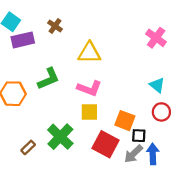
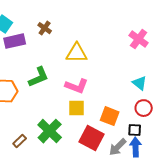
black square: (139, 136) -> (135, 130), moved

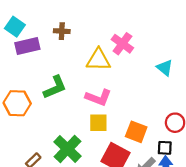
brown cross: (45, 28) -> (62, 31), turned -32
pink cross: (139, 39) -> (122, 44), moved
cyan triangle: (140, 83) -> (165, 68), moved

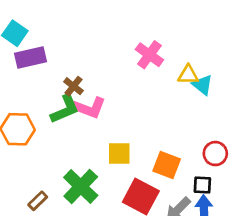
brown cross: (62, 31) -> (74, 86), moved, turned 35
yellow triangle: (98, 60) -> (188, 75), moved, size x0.7
pink L-shape: (98, 97) -> (89, 108), moved

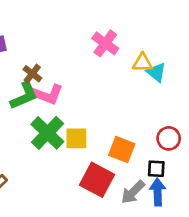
green cross: (81, 186) -> (47, 133), moved

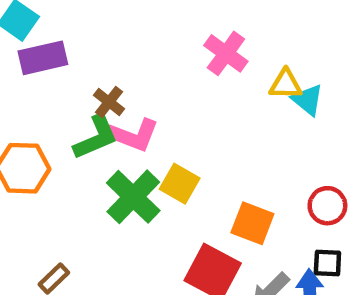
yellow square: (76, 138) -> (180, 184), moved, turned 30
black square: (156, 169) -> (327, 263), moved

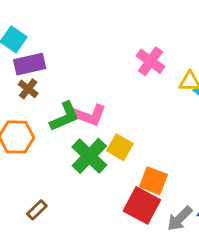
brown cross: (109, 102) -> (28, 89), moved
orange square: (252, 223) -> (153, 181), moved

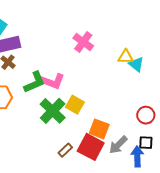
pink cross: (151, 61) -> (83, 42), moved
brown rectangle: (37, 210) -> (65, 150), moved
gray arrow: (180, 219) -> (118, 145), moved

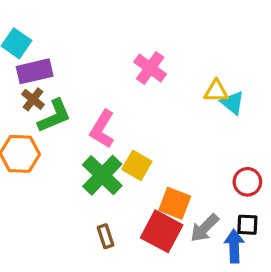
pink L-shape: (53, 81) -> (102, 129), turned 100
green L-shape: (35, 82) -> (54, 116), moved
brown rectangle: (65, 150) -> (106, 236), moved, turned -64

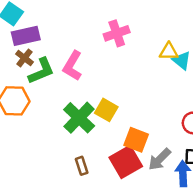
pink cross: (150, 68) -> (117, 33), turned 35
pink L-shape: (102, 129) -> (73, 66), moved
red square: (162, 231) -> (126, 162), turned 32

